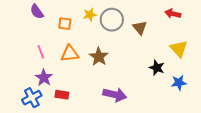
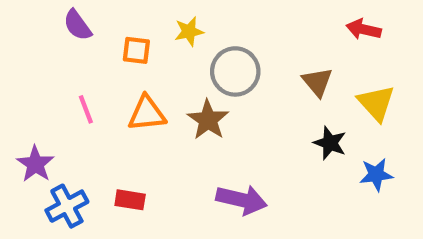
gray circle: (112, 20) -> (235, 71), moved
brown triangle: (140, 28) -> (317, 82), moved
purple star: (44, 78) -> (35, 164), moved

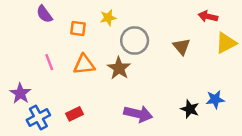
yellow triangle: (376, 103) -> (226, 43), moved, turned 45
black star: (330, 143) -> (190, 109), moved
red rectangle: (130, 200) -> (74, 114), turned -35

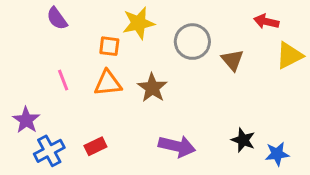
yellow star: (108, 18) -> (139, 23), size x1.5
orange square: (78, 28) -> (109, 46), moved
gray circle: (135, 41) -> (192, 42), moved
blue star: (215, 99) -> (277, 154), moved

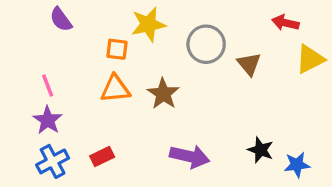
pink line: (63, 80) -> (48, 85), moved
purple star: (26, 120) -> (48, 120), moved

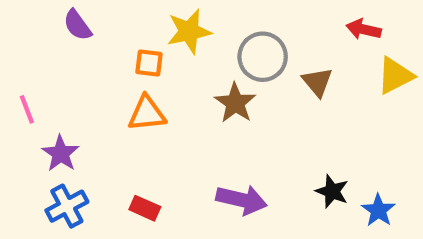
pink line: (48, 85) -> (27, 109), moved
brown star: (163, 94) -> (235, 103), moved
red rectangle: (102, 156) -> (145, 208), moved, turned 50
blue star: (297, 165) -> (378, 210), turned -30

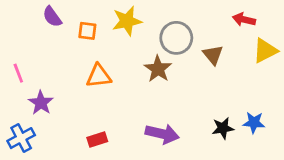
orange square: (149, 63) -> (87, 31), moved
black star: (332, 191) -> (223, 128), turned -30
blue cross: (67, 206) -> (21, 138), moved
red rectangle: (145, 208) -> (97, 139), turned -42
blue star: (378, 210) -> (254, 123), moved, turned -30

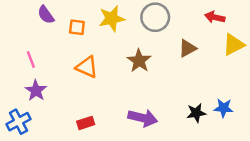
gray circle: (176, 38) -> (155, 17), moved
brown triangle: (213, 55) -> (187, 48), turned 42
pink line: (18, 73) -> (31, 60), moved
orange triangle: (99, 76) -> (87, 67), turned 30

